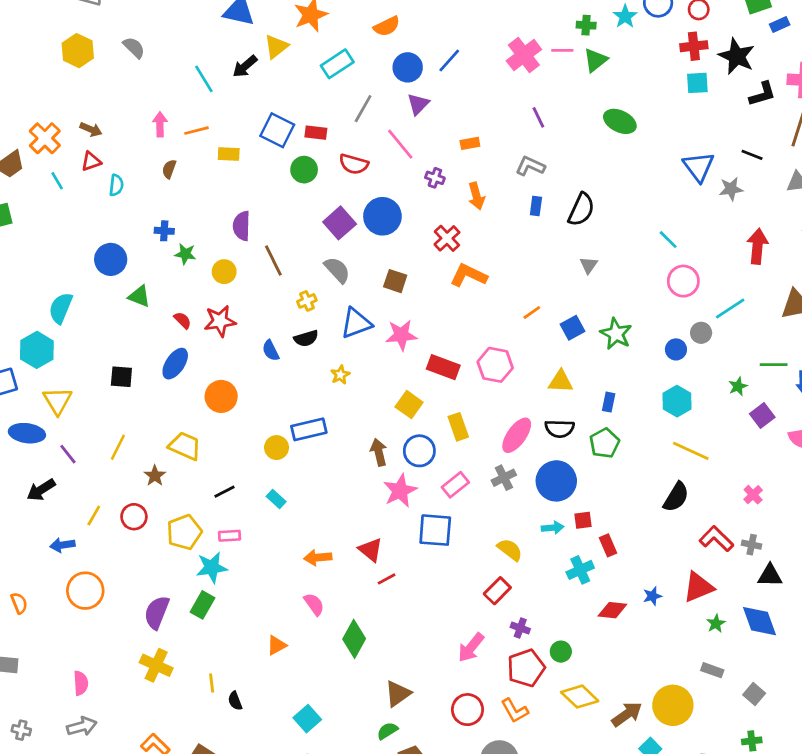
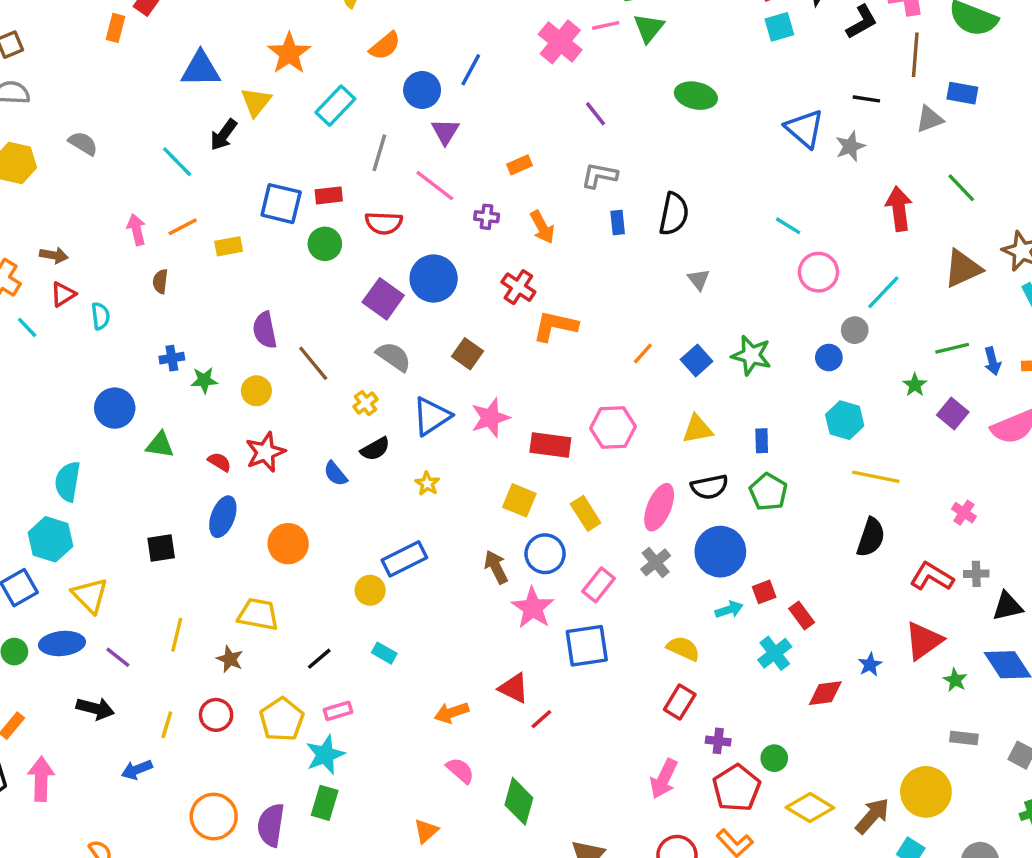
brown square: (395, 281) -> (467, 354), turned 30
black arrow: (41, 490) -> (95, 709), turned -120
orange circle: (85, 591) -> (214, 817), moved

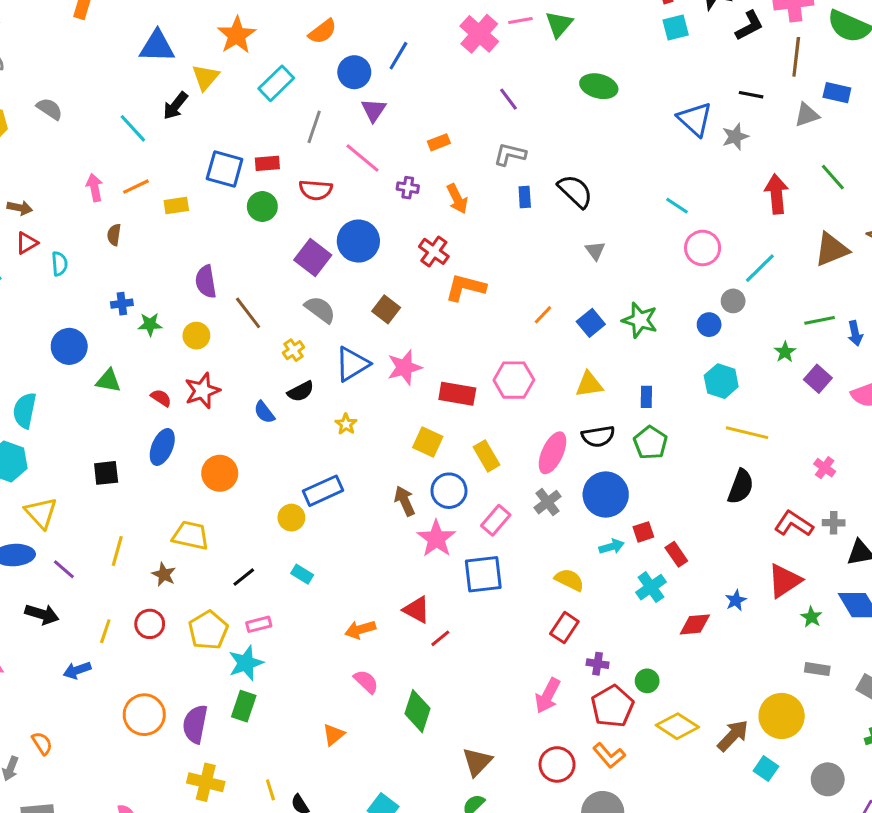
black semicircle: (674, 214) -> (575, 191), turned -60

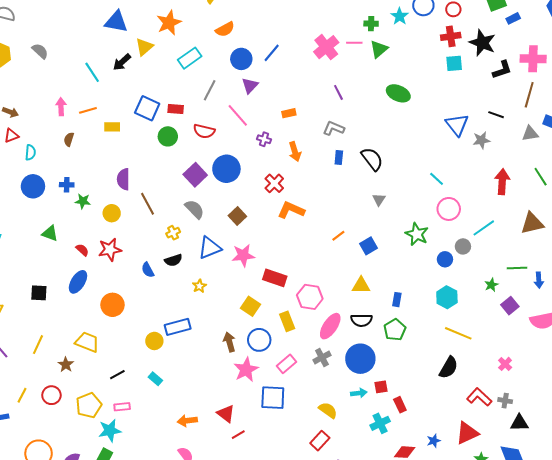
green star: (640, 320) -> (417, 234), moved
blue circle: (69, 346) -> (33, 186), moved
pink hexagon: (514, 380) -> (310, 297), moved

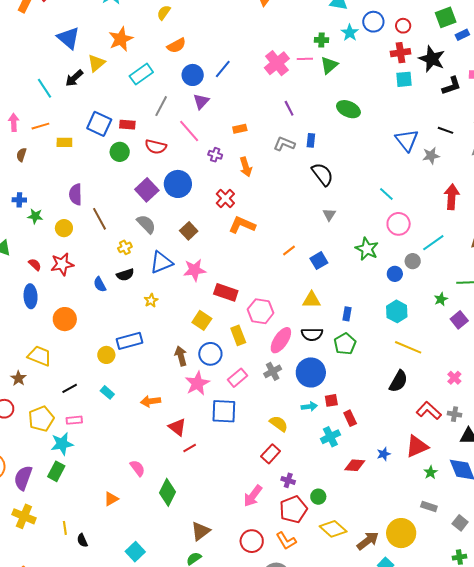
blue triangle: (116, 22) -> (68, 38), turned 30
blue rectangle: (339, 158) -> (311, 140), moved
blue ellipse: (78, 282) -> (31, 296), turned -35
orange arrow: (187, 421) -> (151, 401), moved

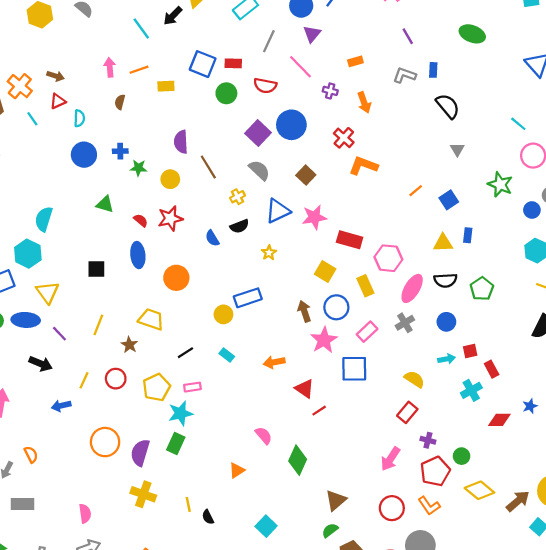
blue rectangle: (347, 314) -> (468, 235), moved
blue circle: (311, 372) -> (446, 322), size x0.6

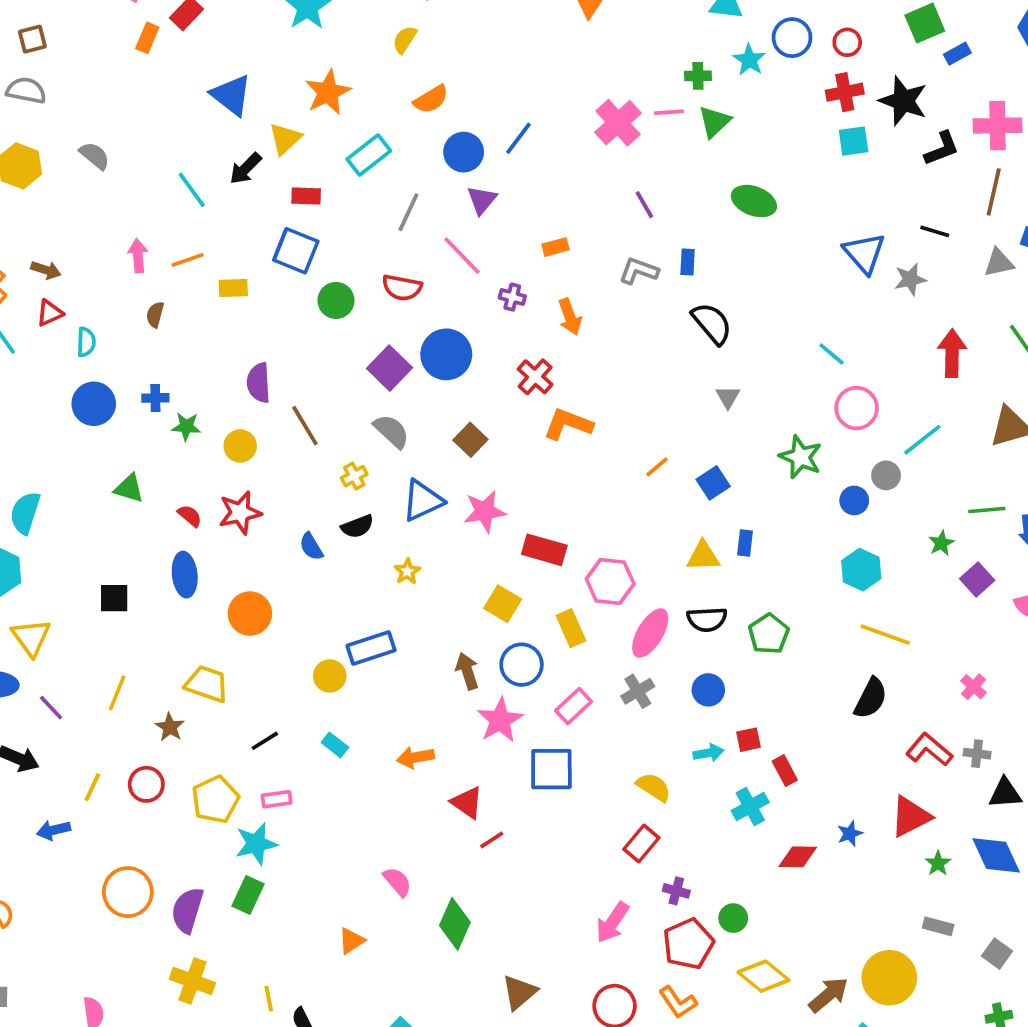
red rectangle: (233, 63) -> (306, 196), moved

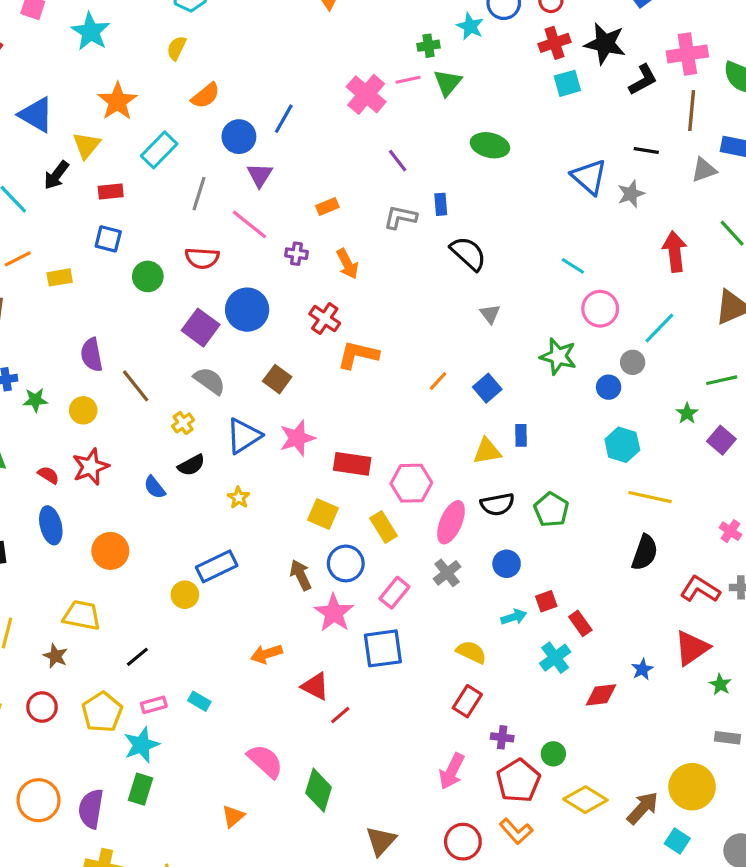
blue square: (296, 251) -> (108, 239), size x0.7
cyan rectangle: (335, 745) -> (199, 701), moved
pink semicircle: (397, 882) -> (265, 761), size x1.4

